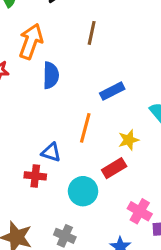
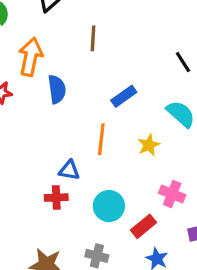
red rectangle: (114, 168) -> (144, 226), moved
pink cross: (140, 211) -> (172, 194), moved

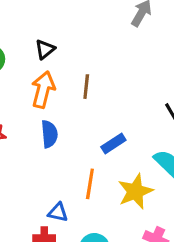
orange arrow: (31, 57) -> (43, 90), moved
yellow star: (149, 145) -> (135, 191), size x1.6

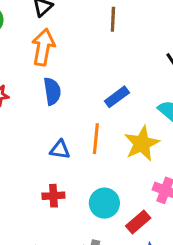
brown line: (86, 87) -> (113, 19), moved
blue triangle: (58, 212) -> (60, 150), moved

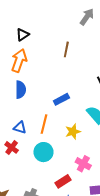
yellow star: (142, 143) -> (73, 132), size x0.7
red cross: (53, 196) -> (12, 147), moved, turned 32
cyan circle: (104, 203) -> (43, 152), moved

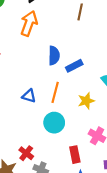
blue semicircle: (21, 90) -> (54, 56), moved
red cross: (12, 147) -> (26, 153), moved
red rectangle: (63, 181) -> (75, 155), turned -70

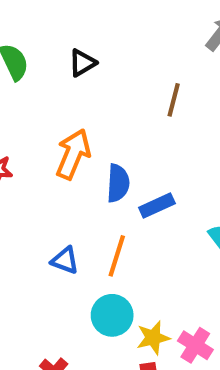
orange arrow: (29, 23) -> (73, 154), moved
yellow star: (86, 101) -> (153, 338), moved

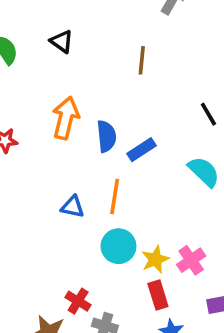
black triangle: (82, 63) -> (62, 41), turned -45
pink cross: (195, 345) -> (191, 260), turned 32

